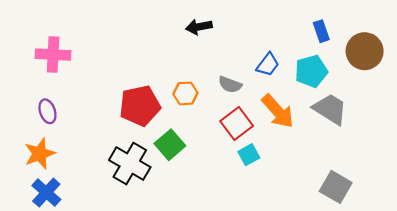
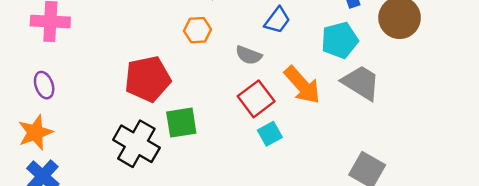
blue trapezoid: (268, 65) -> (277, 20), moved
orange hexagon: (185, 93) -> (197, 30), moved
green square: (170, 145) -> (181, 123), turned 32

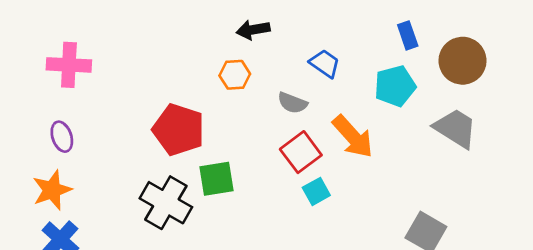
blue trapezoid: (277, 20) -> (325, 64), turned -92
red pentagon: (148, 79) -> (179, 130), turned 30
gray trapezoid: (361, 83) -> (455, 128), moved

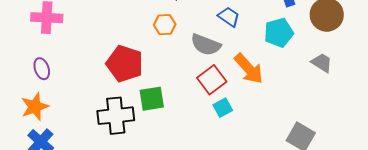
gray semicircle: (292, 103) -> (206, 45), size x1.4
gray trapezoid: (455, 128) -> (322, 63), size x0.7
black cross: (166, 203) -> (116, 116), turned -36

